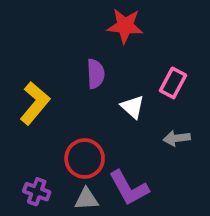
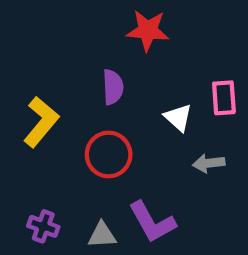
pink rectangle: (173, 83) -> (224, 98), moved, turned -32
white triangle: (132, 107) -> (178, 117), moved
red circle: (85, 158) -> (109, 154), moved

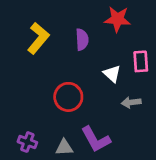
red star: (148, 30) -> (117, 19), moved
purple semicircle: (113, 87) -> (82, 40), moved
yellow L-shape: (41, 122) -> (38, 38), moved

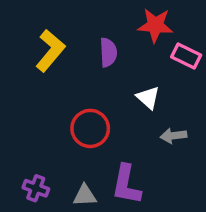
pink rectangle: (141, 61) -> (186, 56), moved, turned -60
purple L-shape: (96, 139) -> (126, 185), turned 40

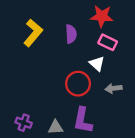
pink rectangle: (186, 56) -> (108, 42), moved
red circle: (90, 128) -> (78, 84), moved

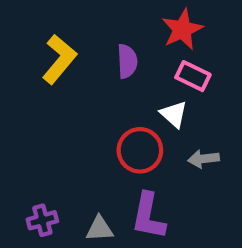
red star: (102, 16) -> (182, 29), turned -30
purple cross: (24, 123) -> (42, 220), turned -35

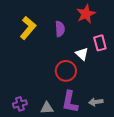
pink rectangle: (193, 76) -> (100, 43), moved, turned 49
gray arrow: (204, 159) -> (96, 102), moved

